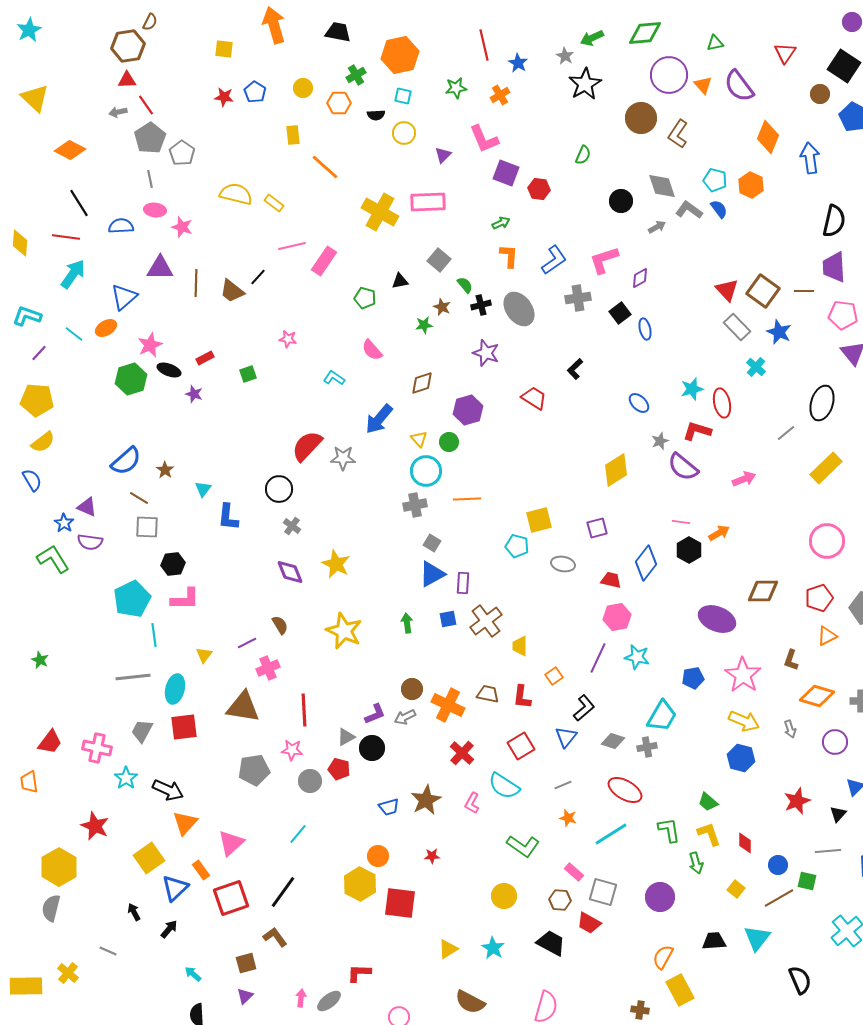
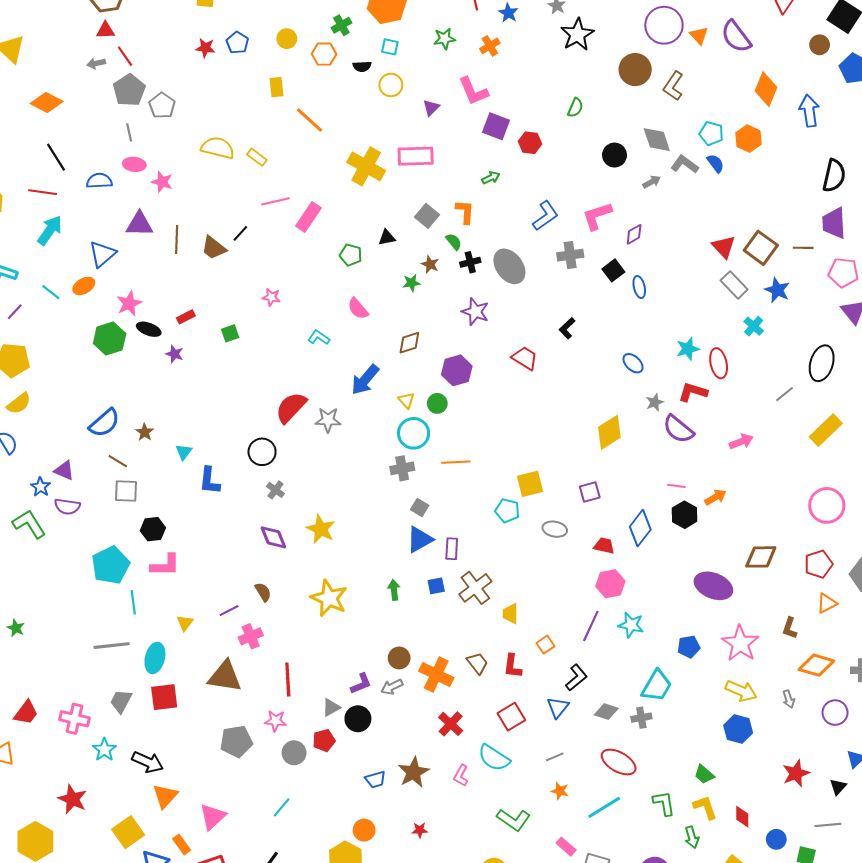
orange L-shape: (509, 256) -> (465, 212), moved
brown trapezoid: (488, 694) -> (477, 663), turned 40
red pentagon: (339, 769) -> (324, 740), turned -30

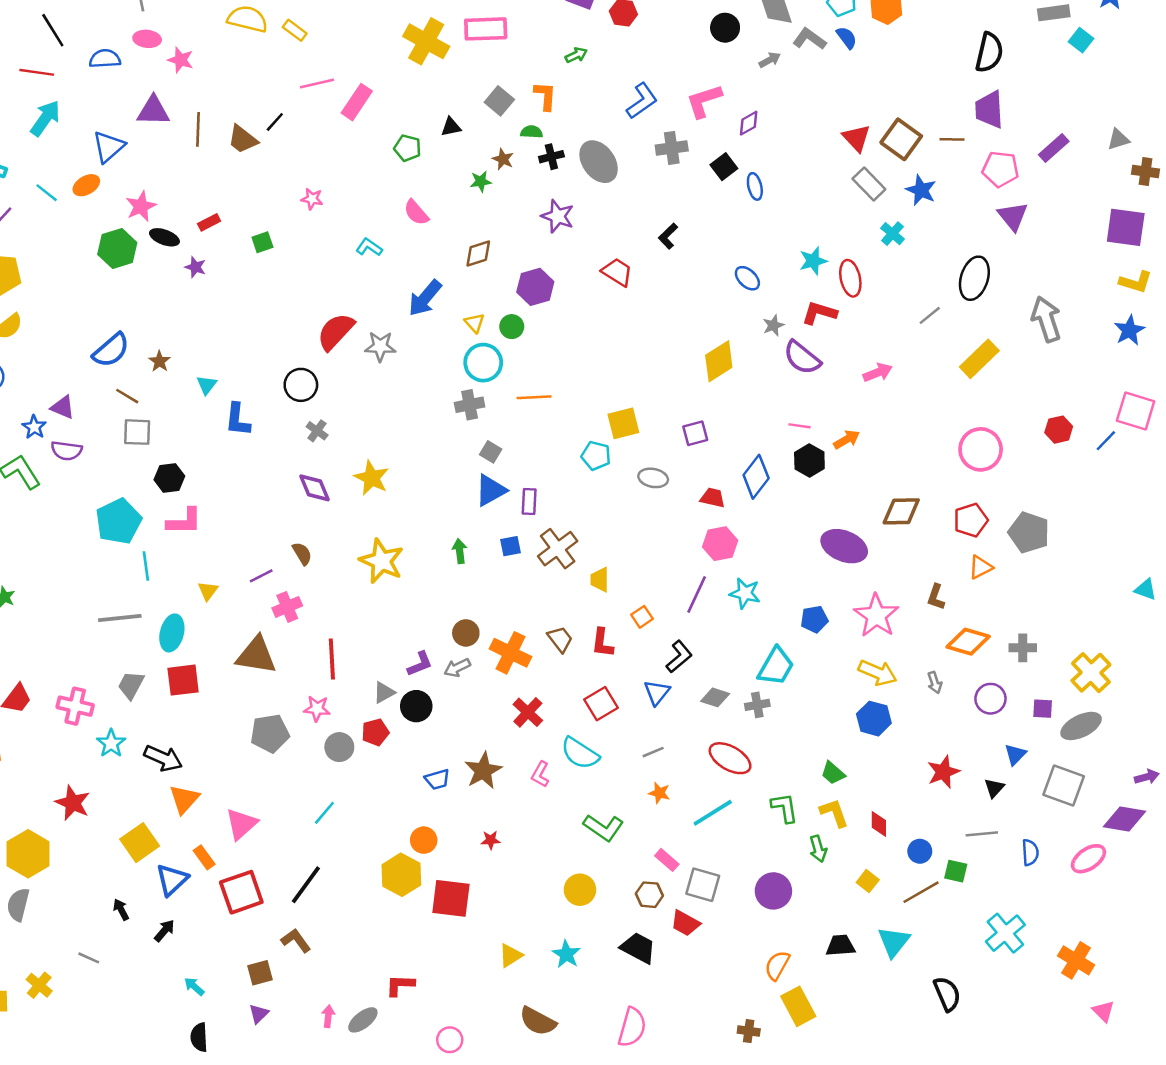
green semicircle: (454, 242) -> (532, 132), turned -48

